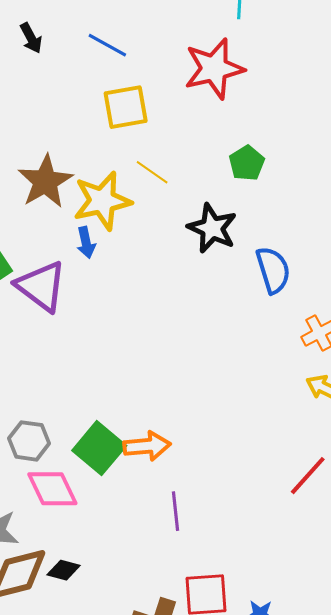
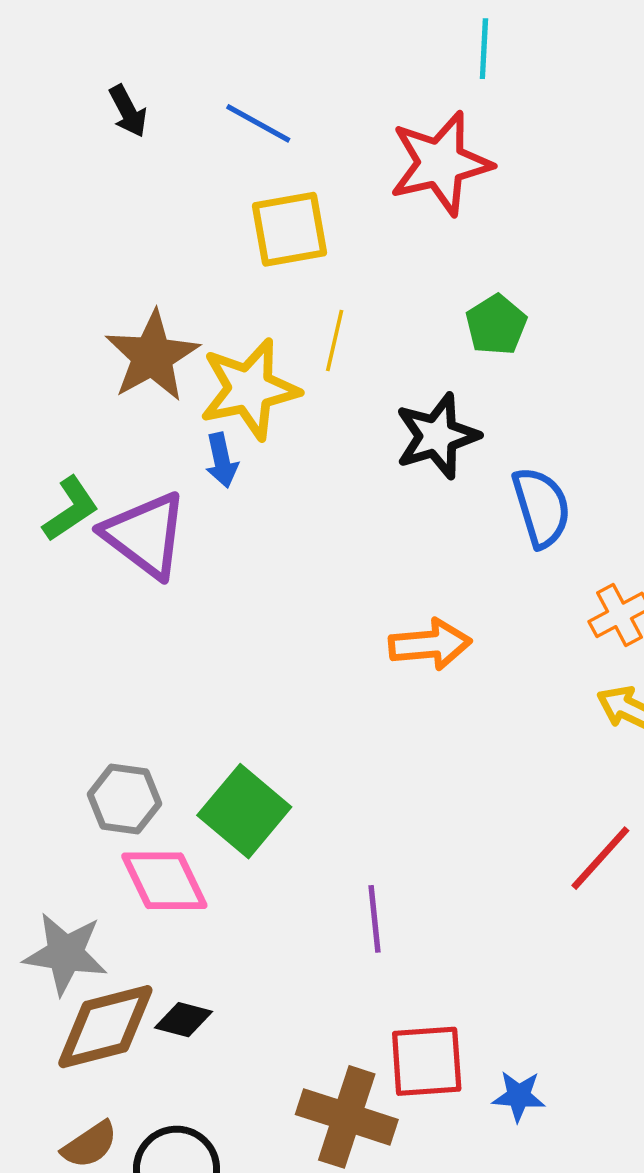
yellow line: (152, 172) -> (335, 340), turned 68
black star: (212, 228) -> (437, 436), turned 30
orange arrow: (147, 446) -> (430, 644), moved

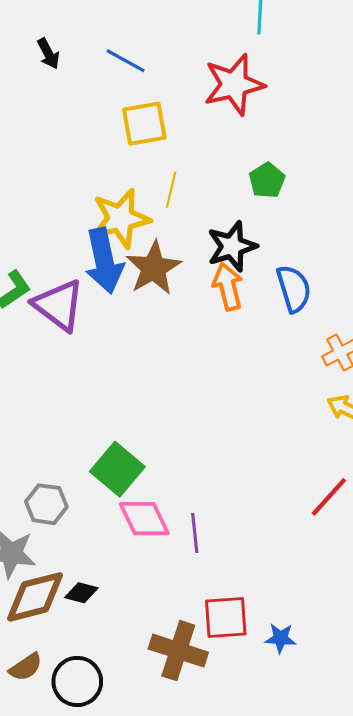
brown star: (152, 356) -> (154, 268), moved
blue arrow: (222, 460) -> (104, 261), size x2.0
orange arrow: (430, 644) -> (228, 287), moved, turned -99
gray hexagon: (124, 799) -> (46, 504), moved
pink diamond: (164, 881) -> (144, 519), moved

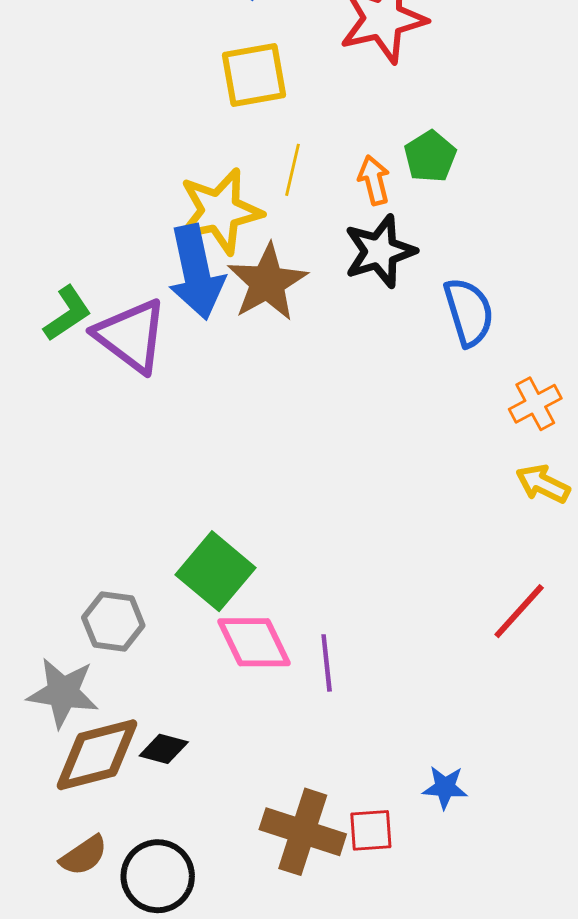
orange arrow: (228, 287) -> (374, 180), moved, size x0.7
red square: (226, 618) -> (371, 830), moved, size x0.7
blue star: (280, 638) -> (445, 787), moved

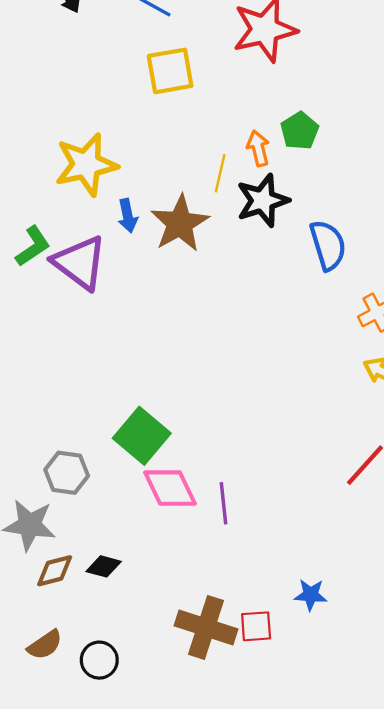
yellow line: (292, 170) -> (220, 173), moved
yellow star: (220, 211) -> (86, 165), moved
blue arrow: (196, 272) -> (128, 216), size x0.5
brown diamond: (97, 755) -> (55, 571), size x0.6
black circle: (158, 876) -> (99, 660), size x0.7

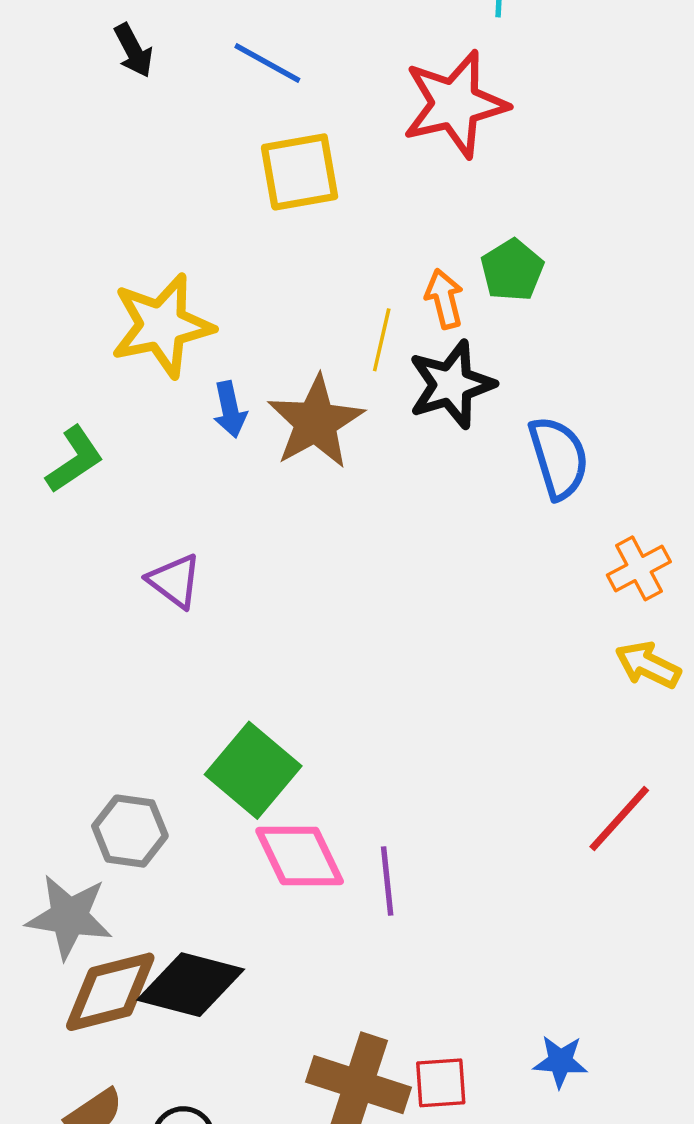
purple triangle: (80, 263) -> (175, 581), moved, size x0.6
black diamond: (104, 566) -> (191, 985), size x1.8
brown diamond: (55, 571) -> (110, 992), size x1.5
blue star: (311, 595) -> (560, 1061), moved

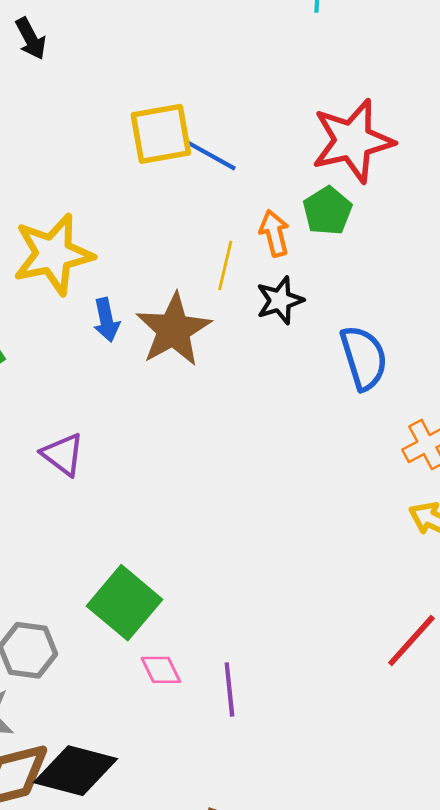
blue line: (267, 63) -> (210, 155), moved
red star: (455, 104) -> (353, 141), moved
black star: (451, 384) -> (280, 300), size x0.7
pink diamond: (300, 856) -> (161, 670), size x0.6

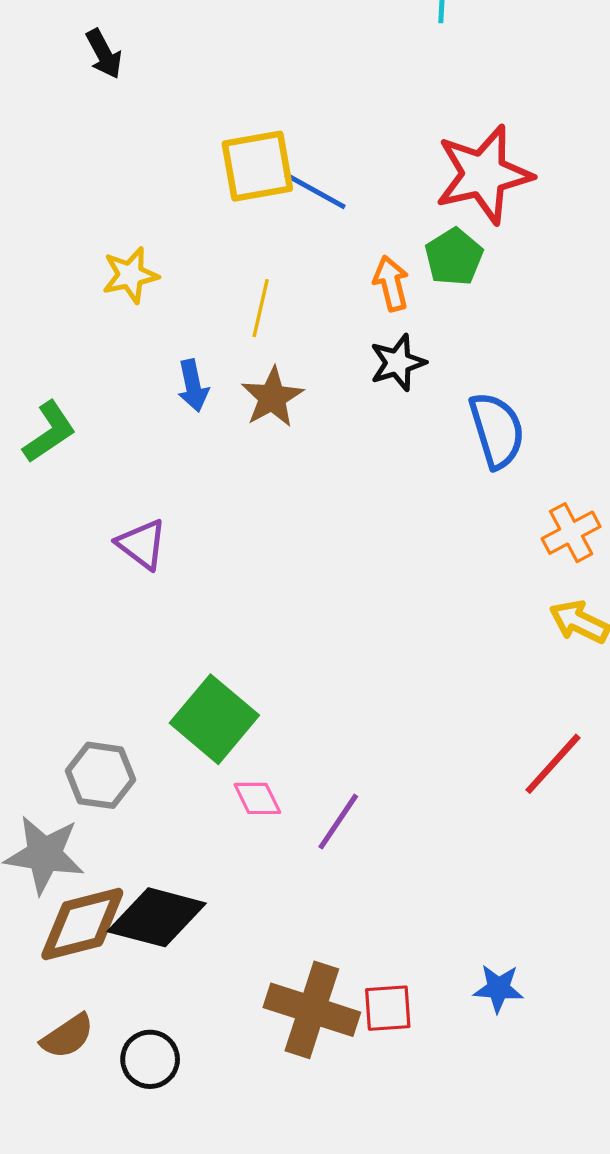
yellow star: (53, 254) -> (130, 275), moved, size x0.6
yellow line: (225, 265) -> (261, 308), moved
brown star: (173, 330) -> (272, 397), size x0.7
purple line: (229, 689) -> (338, 822), turned 40

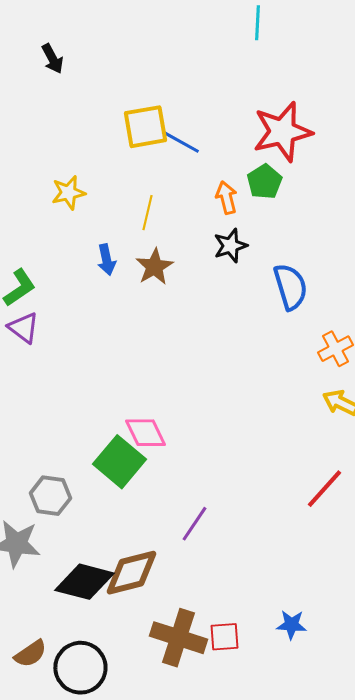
purple triangle: (142, 544) -> (23, 328), moved
pink diamond: (257, 798) -> (145, 433), moved, size x1.4
brown diamond: (82, 924) -> (131, 573), moved
black circle: (150, 1059) -> (80, 668), size x1.5

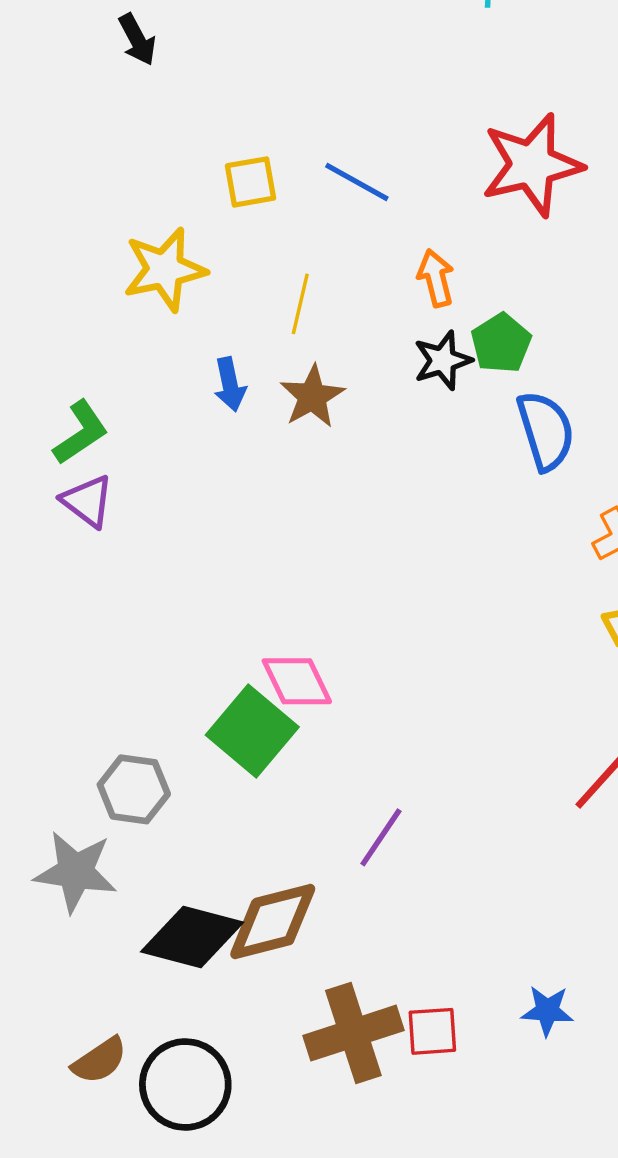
yellow square: (145, 127) -> (251, 182), moved, size x0.7
green pentagon: (264, 182) -> (501, 343), moved
yellow star: (68, 193) -> (165, 269), size x1.4
brown cross: (178, 638) -> (353, 1033), turned -36

